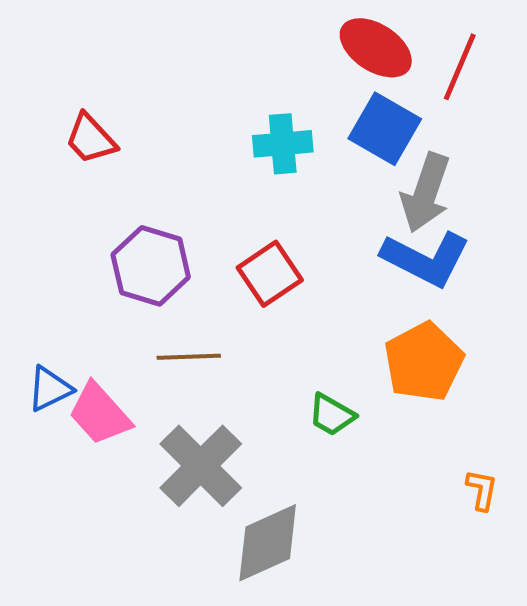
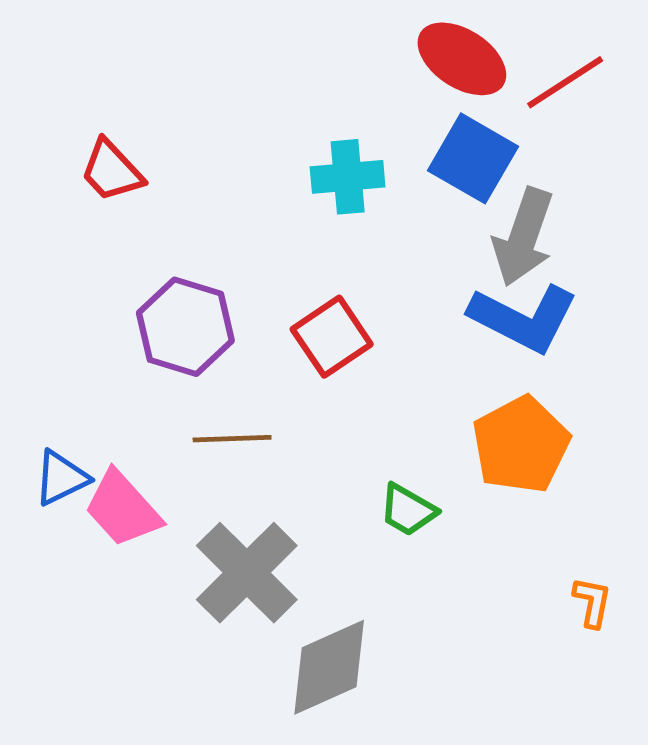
red line: (460, 67) -> (565, 82), turned 34

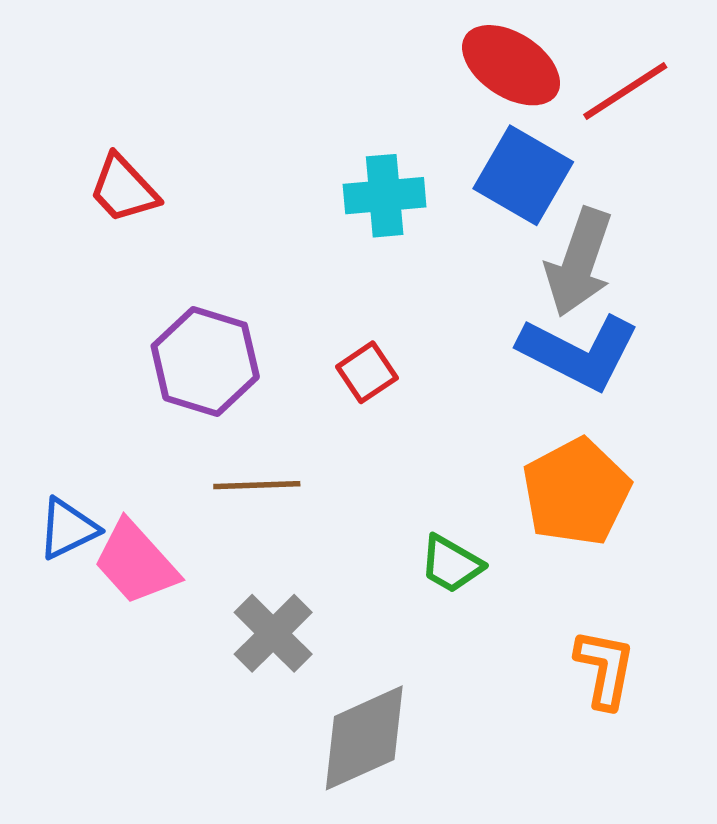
red square: (332, 337) -> (367, 372), size x0.7
gray cross: (247, 573) -> (273, 633), size x0.7
orange L-shape: (592, 602) -> (605, 669), moved, size x1.4

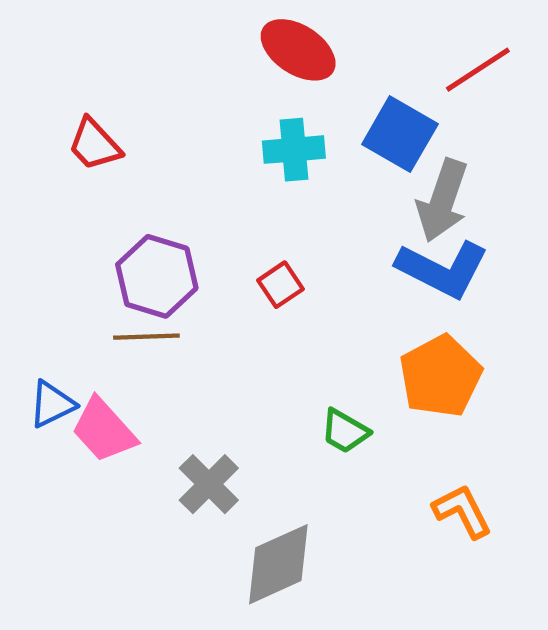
red ellipse: (511, 65) -> (298, 50), moved
brown line: (257, 485) -> (146, 337), moved
orange L-shape: (605, 669) -> (462, 511), turned -38

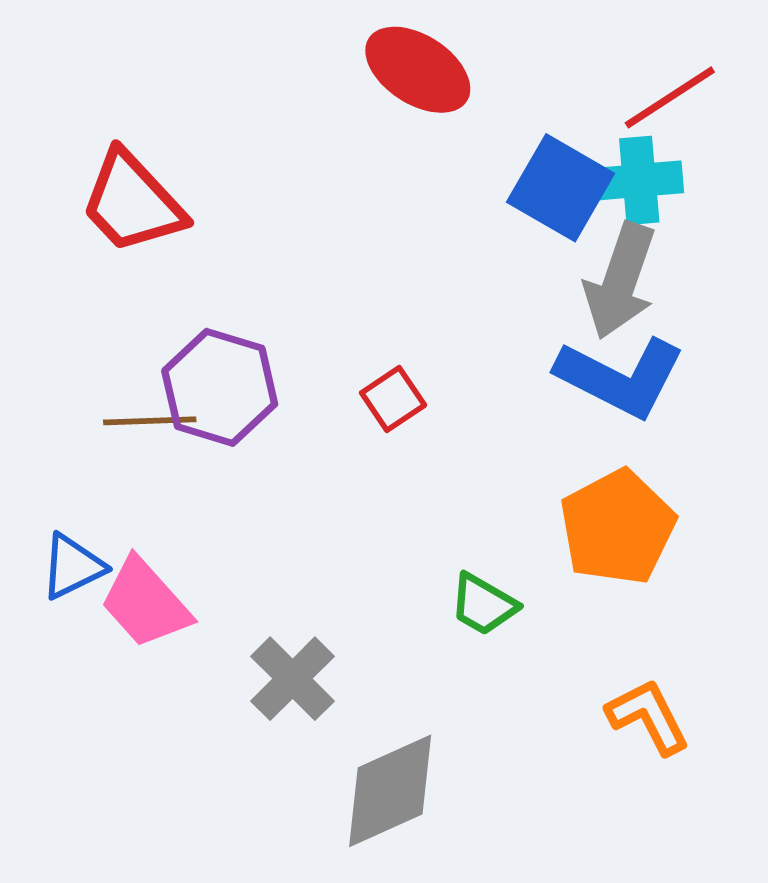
red trapezoid: (94, 144) -> (132, 202), size x1.4
cyan cross: (294, 150) -> (639, 180), moved
brown line: (146, 337) -> (150, 421), moved

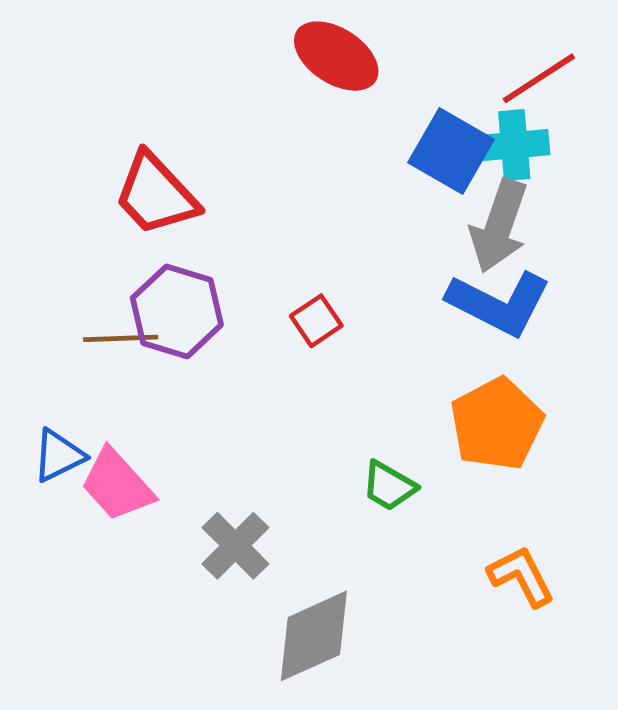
red trapezoid: (132, 202) -> (156, 194), moved

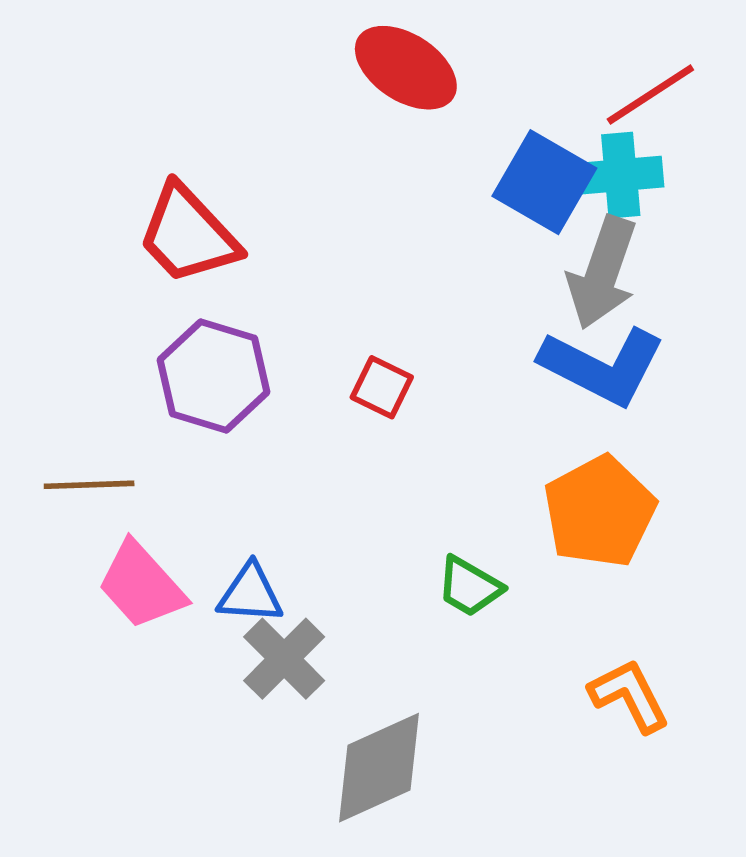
red square: (316, 321) -> (382, 387), turned -30
brown line: (121, 338) -> (89, 485), moved
blue triangle: (59, 456) -> (250, 594), moved, turned 30

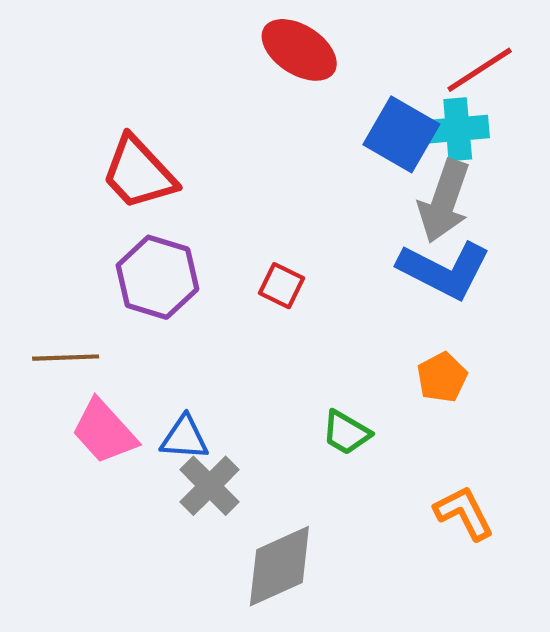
orange pentagon: (600, 512) -> (442, 377), size x0.6

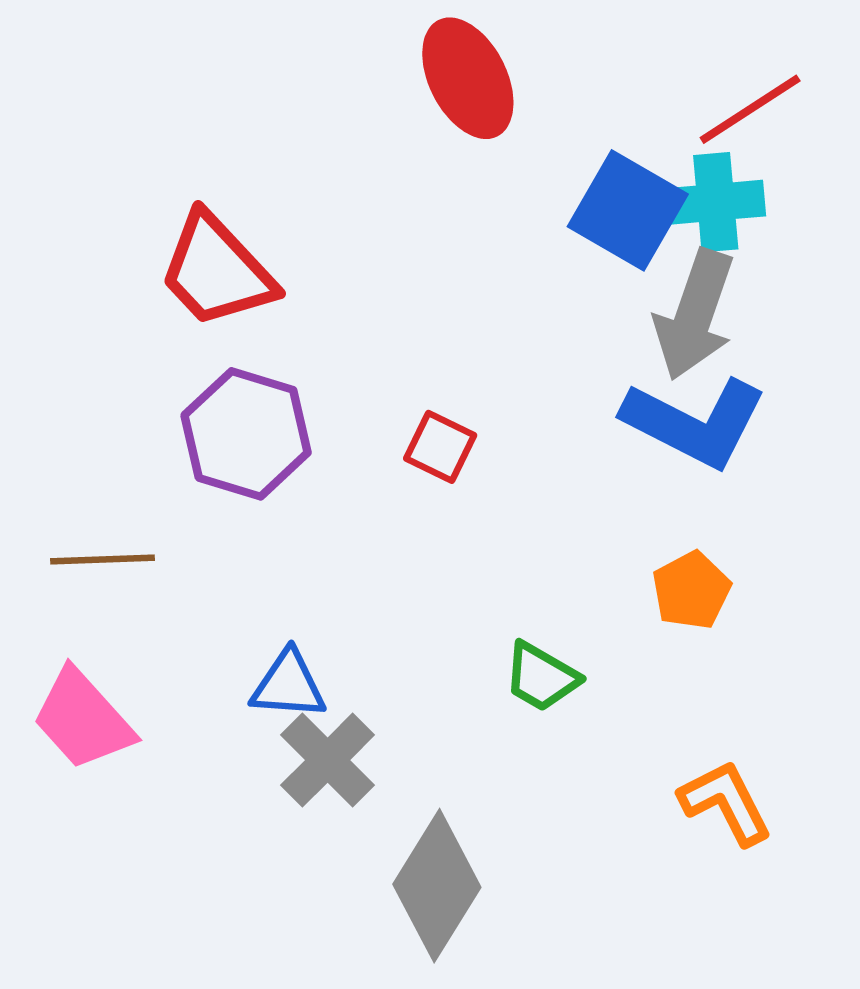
red ellipse: (299, 50) -> (468, 78), turned 30
pink trapezoid: (104, 432) -> (83, 719), moved
gray diamond: (279, 566) -> (437, 886), turned -34

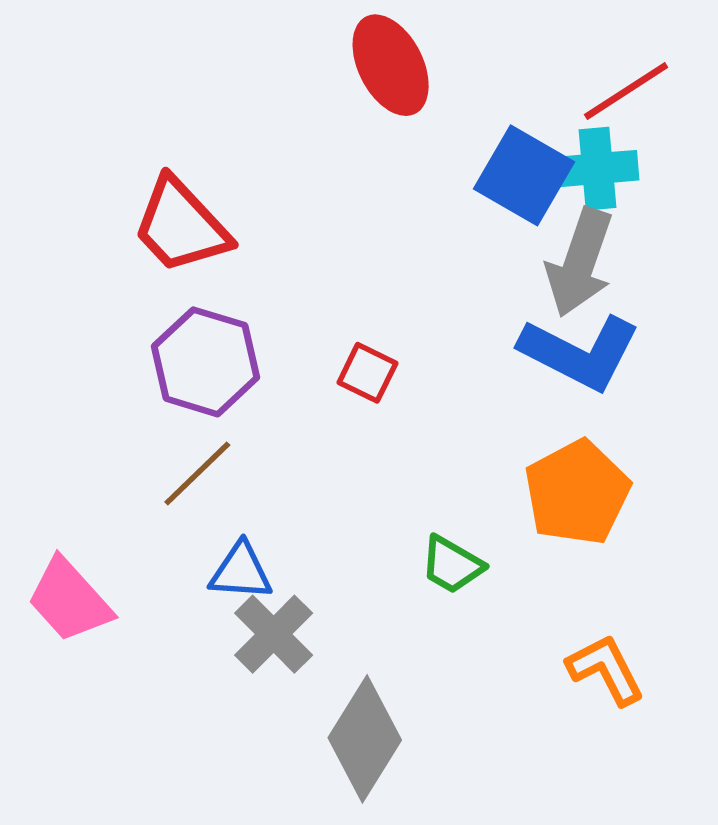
brown line: (102, 559) -> (197, 474), moved, turned -42
orange pentagon: (691, 590) -> (577, 493), size x1.6

